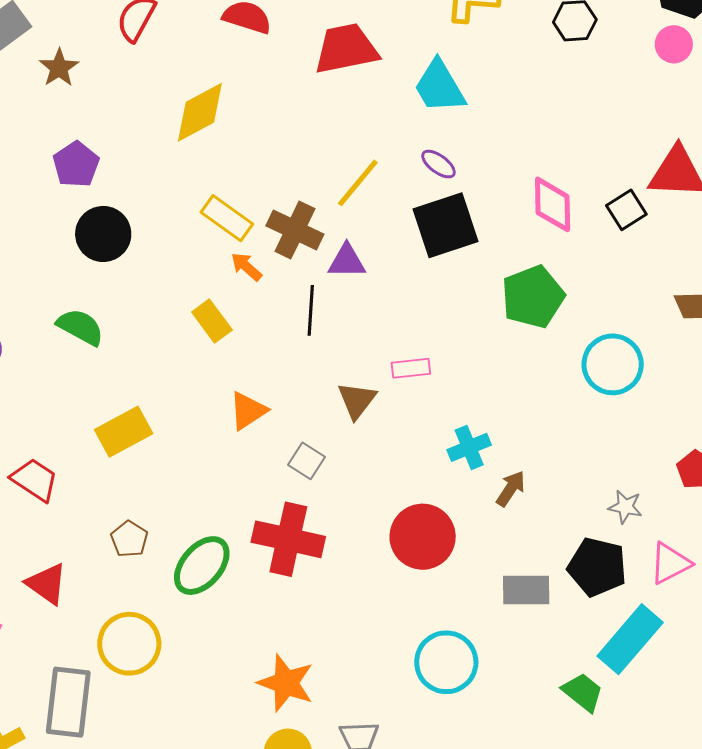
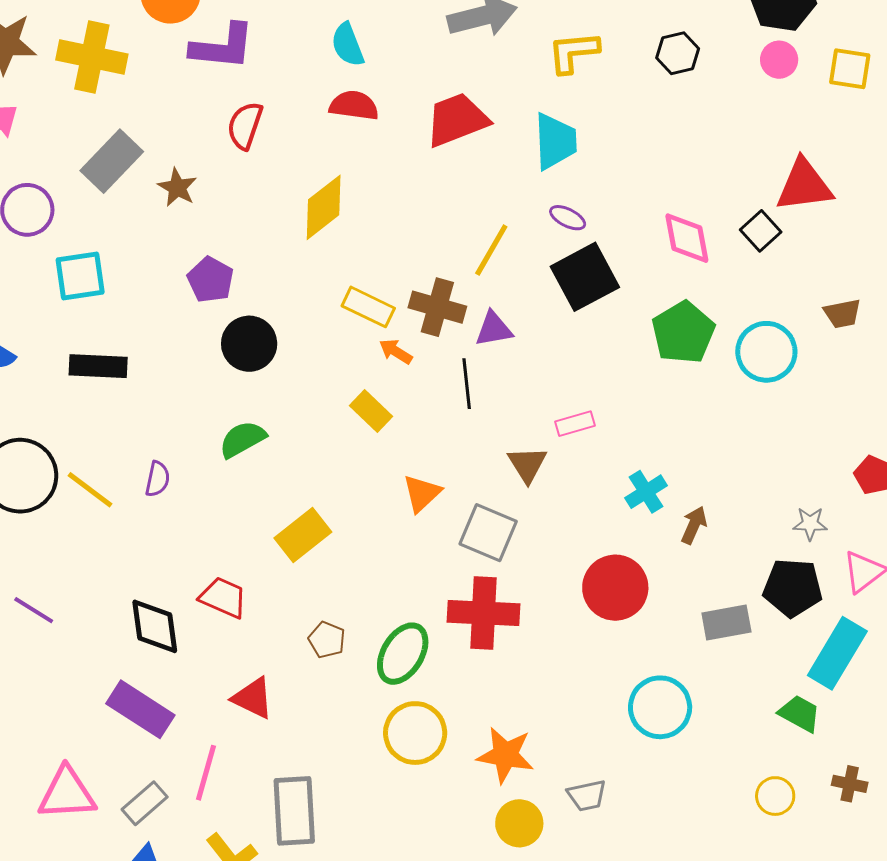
cyan trapezoid: (439, 87) -> (555, 141), turned -142
green semicircle: (80, 327) -> (242, 439), turned -48
cyan circle: (613, 364) -> (766, 352), moved
gray square: (306, 461) -> (488, 533), size x1.6
yellow circle: (129, 644) -> (415, 733), moved

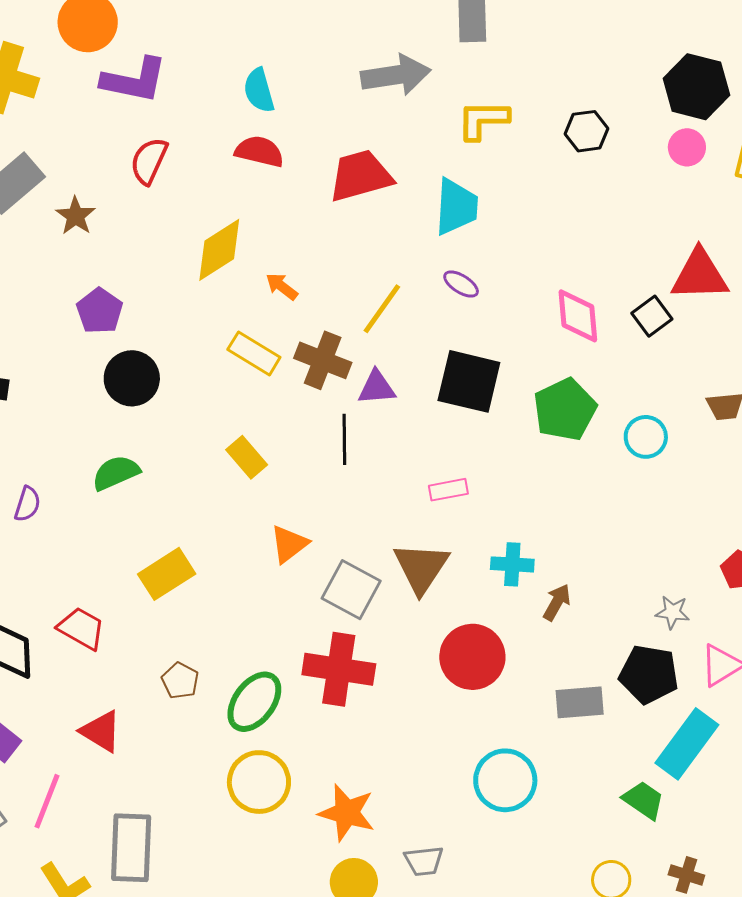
black square: (585, 277) -> (469, 381), moved, turned 36
orange arrow: (396, 351) -> (282, 287), moved
cyan circle: (766, 352) -> (646, 437), size x0.7
brown triangle: (527, 464) -> (421, 568), moved, size x1.4
cyan cross: (646, 492) -> (512, 564), turned 30

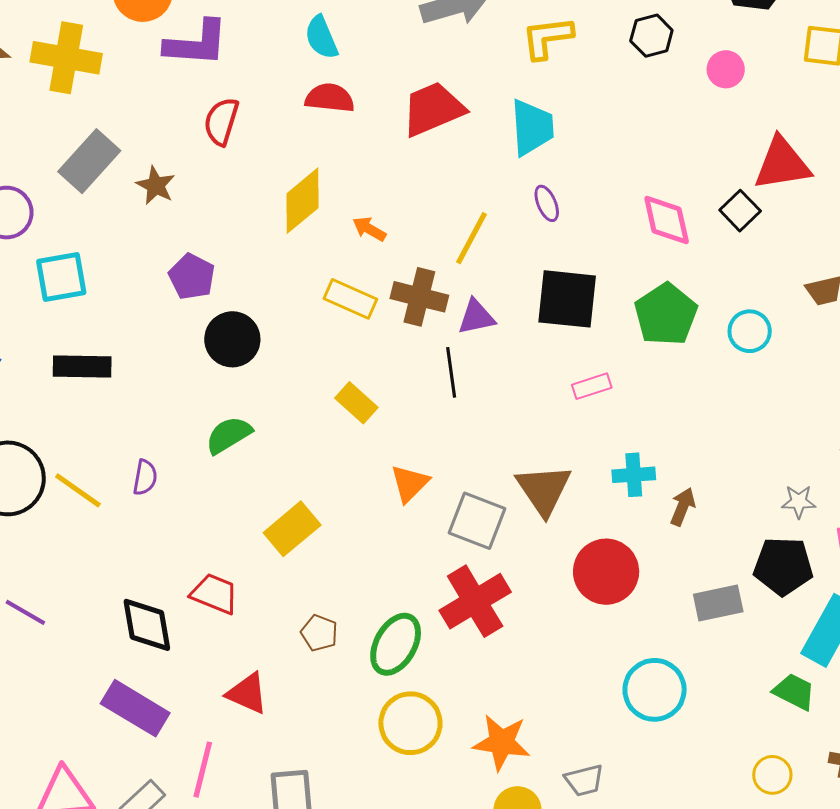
pink circle: (687, 147) -> (726, 69), moved
purple ellipse: (461, 284) -> (547, 203), turned 42
pink rectangle: (448, 490) -> (592, 386), moved
red cross: (339, 669) -> (475, 601), turned -32

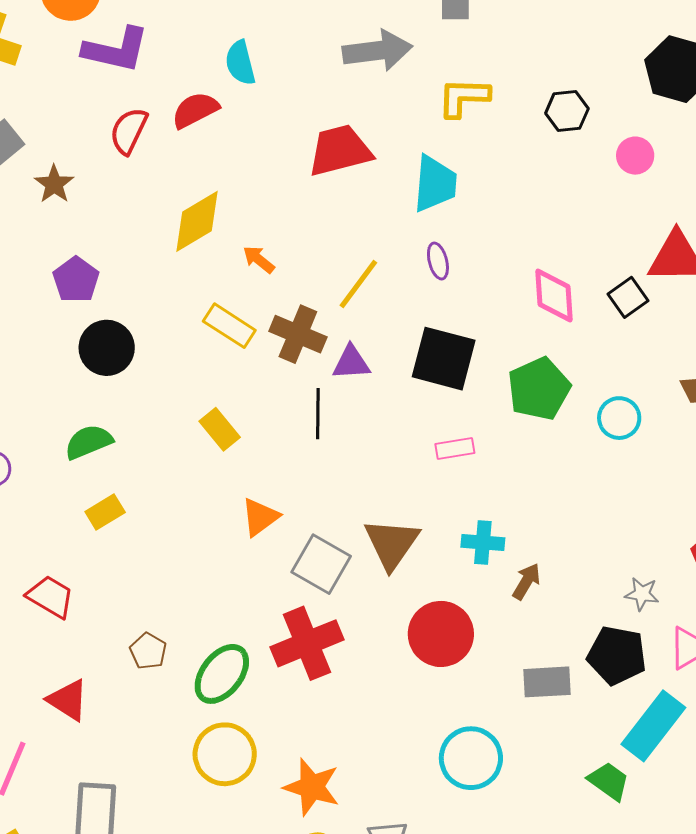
red semicircle: (330, 98) -> (195, 110), moved, turned -42
yellow rectangle: (292, 529) -> (105, 512), moved, size x0.7

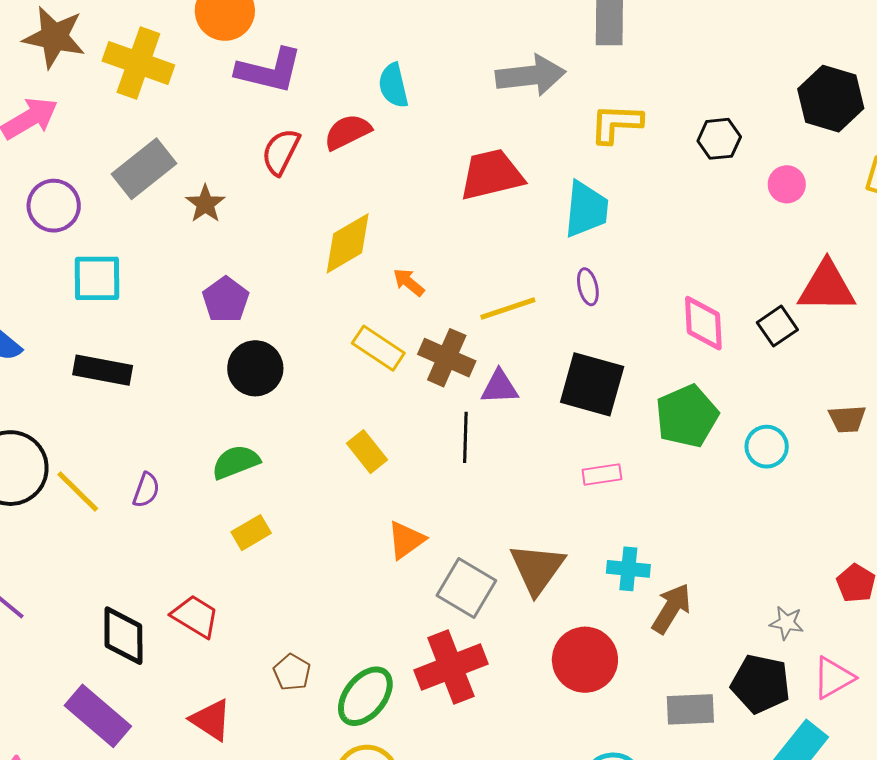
yellow line: (358, 284) -> (508, 308), turned 34
brown arrow: (526, 581) -> (671, 608), size x1.4

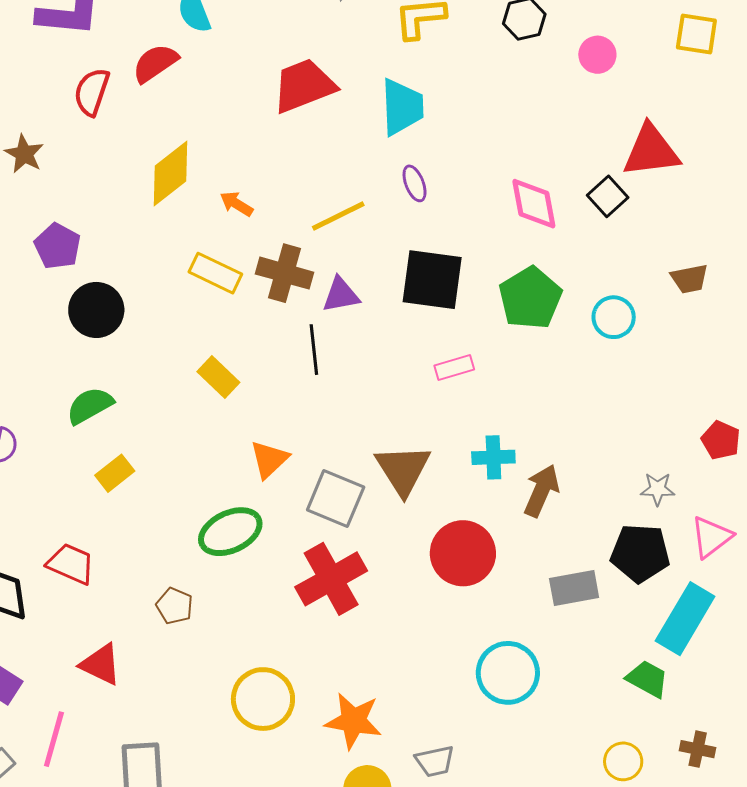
green ellipse: (365, 696) -> (230, 532), moved, turned 34

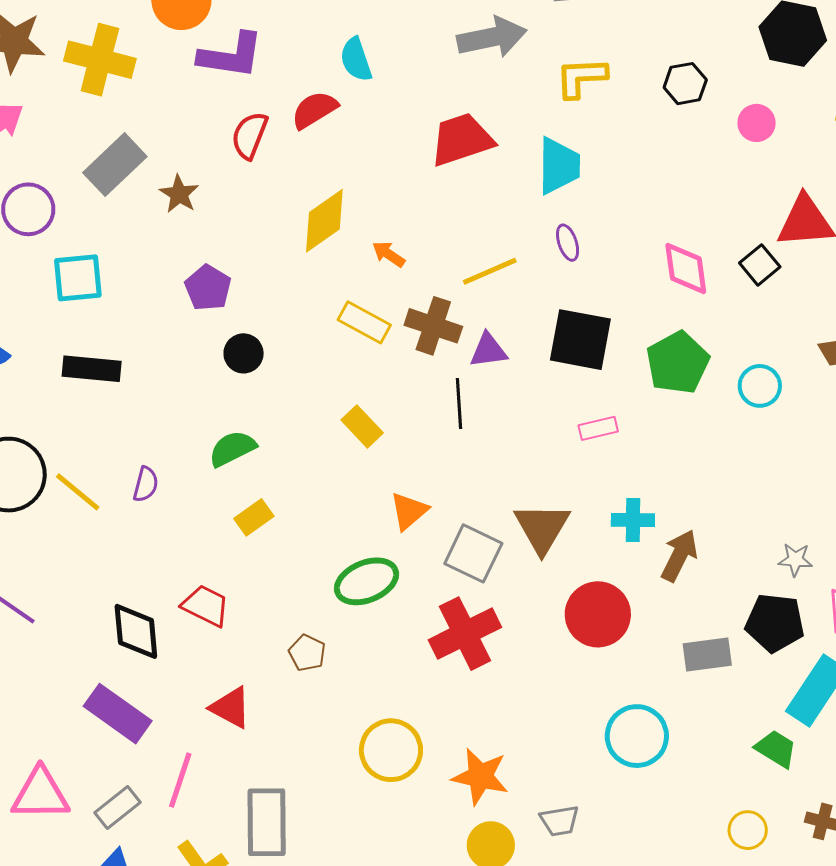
black circle: (96, 310) -> (244, 353), size x0.7

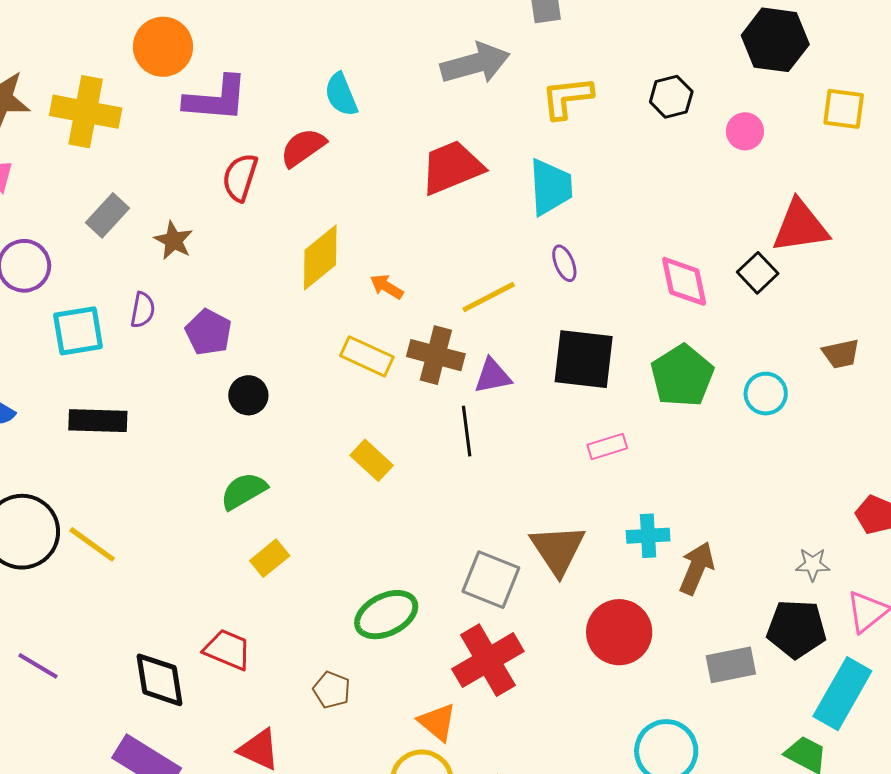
gray rectangle: (115, 165) -> (107, 215), size x0.7
purple semicircle: (146, 484) -> (143, 310), moved
orange triangle: (409, 511) -> (437, 722), moved, turned -36

